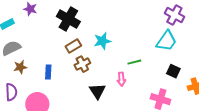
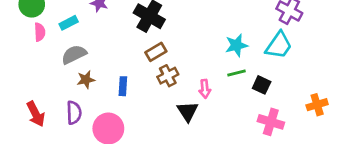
cyan star: (102, 41) -> (236, 45), moved
black square: (173, 71) -> (262, 85), moved
pink arrow: (121, 79) -> (205, 89), moved

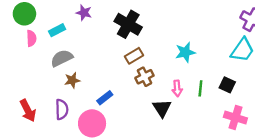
cyan star: (236, 45) -> (185, 52), moved
green line: (236, 73) -> (200, 88), moved, turned -70
blue rectangle: (123, 86) -> (105, 98), moved, turned 49

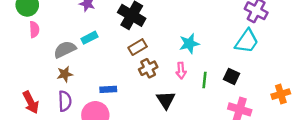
cyan rectangle: (57, 30) -> (89, 38), moved
brown star: (72, 80) -> (65, 74), moved
pink arrow: (177, 88) -> (181, 71), moved
blue rectangle: (105, 98) -> (108, 89), turned 35

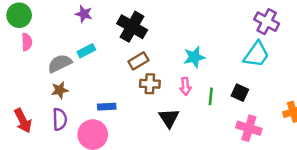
brown cross: (148, 68) -> (150, 84), turned 30

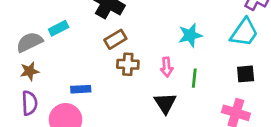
cyan star: (194, 57) -> (190, 35), moved
black square: (240, 93) -> (246, 74), moved, turned -30
black triangle: (169, 118) -> (165, 103), moved

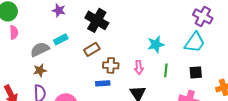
brown rectangle: (115, 39) -> (92, 49), moved
green line: (194, 78) -> (166, 70), moved
blue rectangle: (81, 89) -> (103, 83), moved

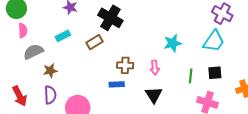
cyan rectangle: (61, 39) -> (63, 36), moved
gray semicircle: (40, 49) -> (33, 52), moved
brown rectangle: (92, 49) -> (95, 42), moved
green line: (166, 70) -> (191, 76), moved

